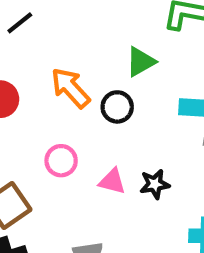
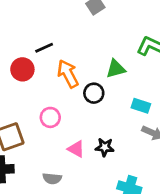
black line: (20, 23) -> (44, 48), moved
pink triangle: (112, 181) -> (76, 149), moved

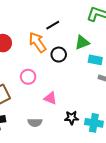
black line: (44, 48) -> (53, 25), moved
green triangle: (116, 69) -> (82, 42), moved
black star: (105, 147) -> (72, 118), moved

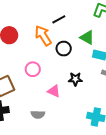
green triangle: (82, 42) -> (87, 37), turned 49
black star: (72, 118) -> (75, 79), moved

